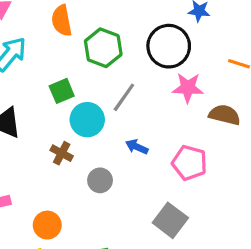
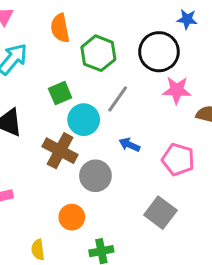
brown cross: (62, 153) -> (60, 151), size x1.6
gray circle: (100, 180) -> (95, 176), size x1.4
orange circle: (47, 225) -> (72, 217), moved

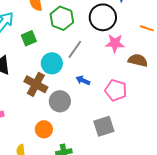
green square: (60, 93) -> (29, 38), moved
gray square: (160, 213) -> (104, 126), turned 35

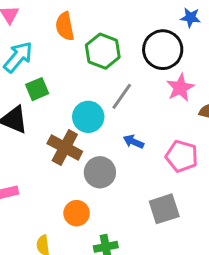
green square: (29, 38) -> (37, 89), moved
pink star: (115, 43) -> (180, 88), turned -30

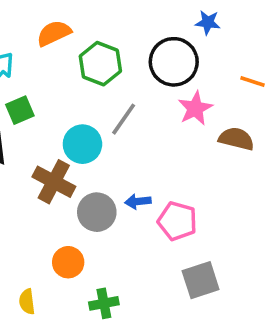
orange semicircle: (65, 26) -> (54, 33), turned 76
blue arrow: (134, 142) -> (138, 201), moved, turned -30
pink pentagon: (182, 156) -> (177, 221), moved
gray square: (164, 209) -> (201, 280), moved

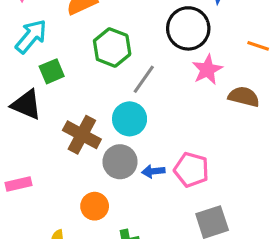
green hexagon: (100, 64) -> (112, 47), moved
cyan circle: (82, 144) -> (130, 119), moved
blue arrow: (138, 201) -> (153, 171), moved

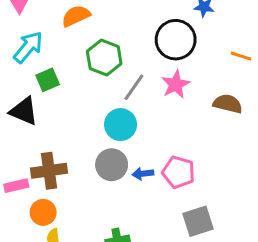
pink star: (207, 70) -> (176, 84), moved
brown cross: (82, 135) -> (49, 171), moved, turned -36
orange circle: (95, 206) -> (43, 212), moved

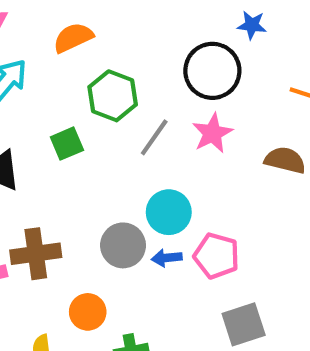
green square: (48, 80) -> (67, 144), moved
cyan circle: (121, 125) -> (169, 212), moved
orange circle: (43, 212) -> (88, 312), moved

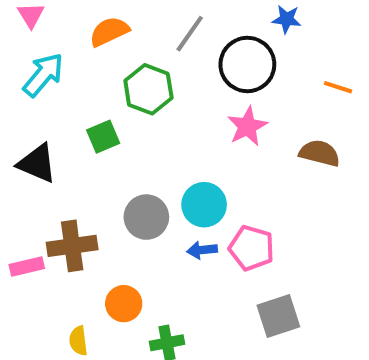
gray line: (154, 137) -> (190, 34), moved
gray circle: (123, 245) -> (146, 217), moved

